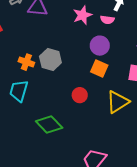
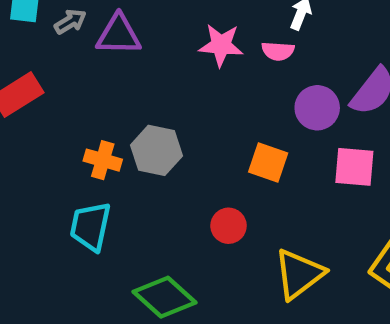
pink star: (82, 15) -> (221, 45), turned 30
purple circle: (100, 46) -> (317, 108), moved
yellow triangle: (118, 102) -> (299, 274), moved

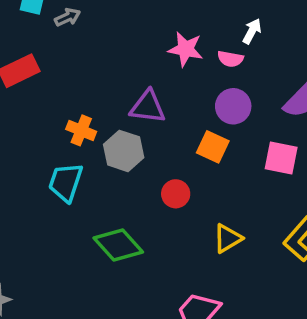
purple triangle: (119, 35) -> (148, 107), moved
purple circle: (317, 108) -> (233, 106), moved
gray hexagon: (157, 150) -> (124, 151), moved
yellow triangle: (299, 274) -> (228, 238), size x0.7

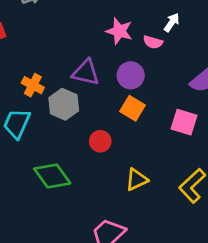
purple circle: (233, 106) -> (131, 75), moved

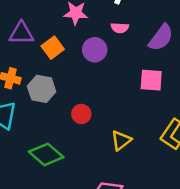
pink semicircle: (153, 42) -> (120, 28), moved
purple triangle: (86, 72) -> (21, 33), moved
orange square: (132, 108) -> (53, 48), moved, turned 35

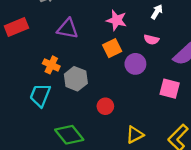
orange square: (53, 48) -> (112, 48), moved
purple circle: (95, 50) -> (135, 64), moved

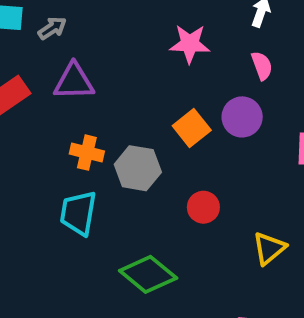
purple triangle: (68, 29) -> (74, 82), moved
pink semicircle: (151, 40) -> (262, 66), turned -112
orange square: (112, 48) -> (192, 128), moved

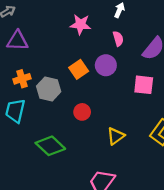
orange cross: (87, 153) -> (22, 79), turned -35

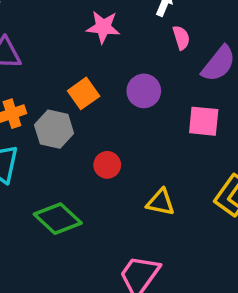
pink semicircle: (118, 39) -> (181, 38), moved
orange square: (79, 69) -> (84, 93), moved
yellow triangle: (116, 136) -> (161, 202), turned 48

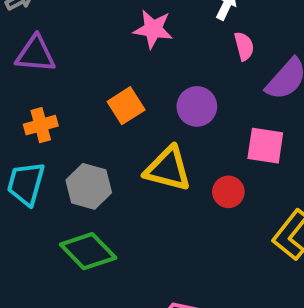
gray hexagon: (54, 129) -> (89, 186), moved
red circle: (107, 165) -> (228, 192), moved
yellow triangle: (161, 202) -> (168, 169), moved, size x1.4

